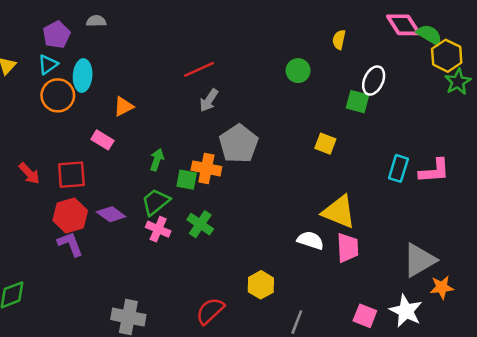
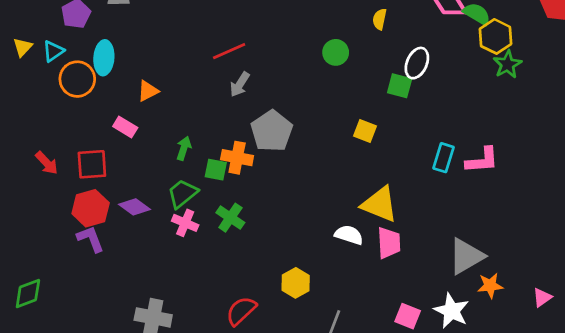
cyan triangle: (48, 64) -> (53, 51), moved

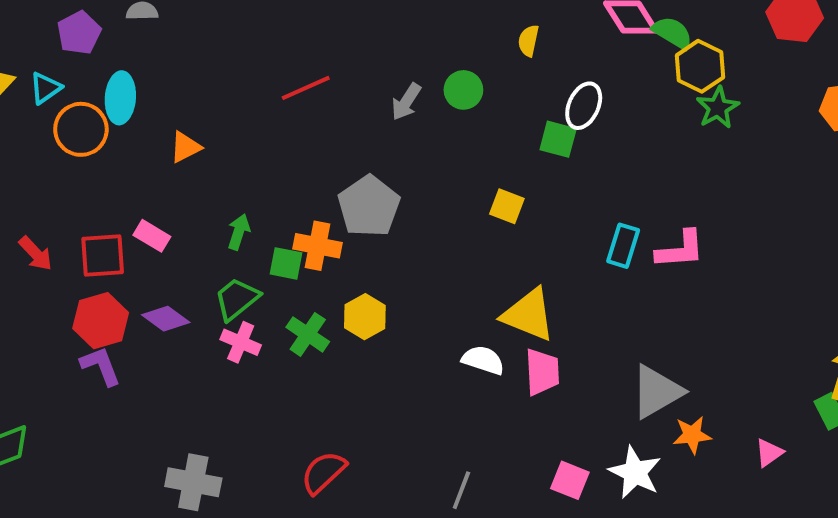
gray arrow: (240, 84) -> (406, 102), moved
pink rectangle: (125, 127) -> (152, 236), moved
yellow hexagon: (296, 283) -> (365, 317), moved

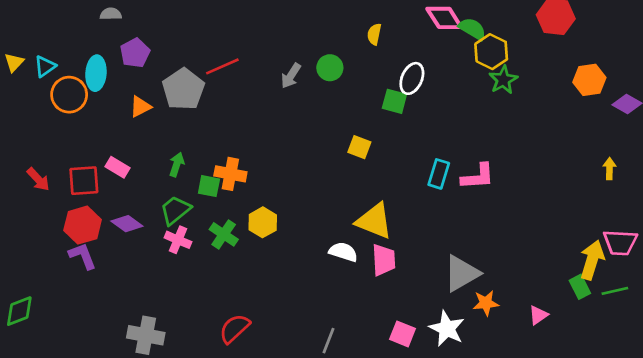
purple pentagon: (79, 33) -> (135, 53), moved
gray pentagon: (369, 206) -> (183, 89), moved

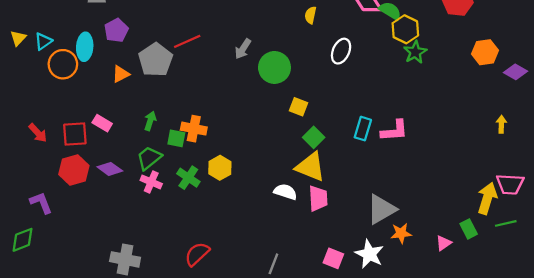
green circle: (330, 68) -> (274, 67), moved, size x1.5
green square: (394, 101) -> (314, 137), moved, turned 30
purple L-shape: (83, 256) -> (41, 203), moved
green rectangle: (580, 287) -> (469, 229), moved

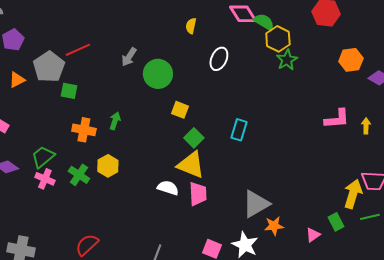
green arrow: (150, 121) -> (115, 121), moved
pink L-shape: (394, 131) -> (337, 119), moved
green square: (176, 138) -> (69, 91), moved

